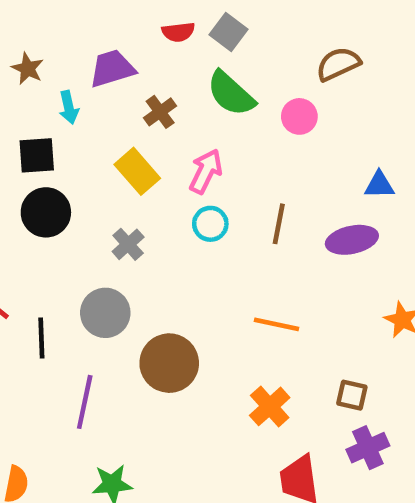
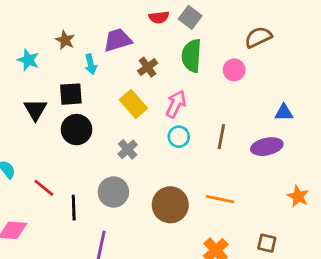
green semicircle: (231, 94) -> (192, 56), turned 52
brown circle: (169, 363) -> (170, 205), moved

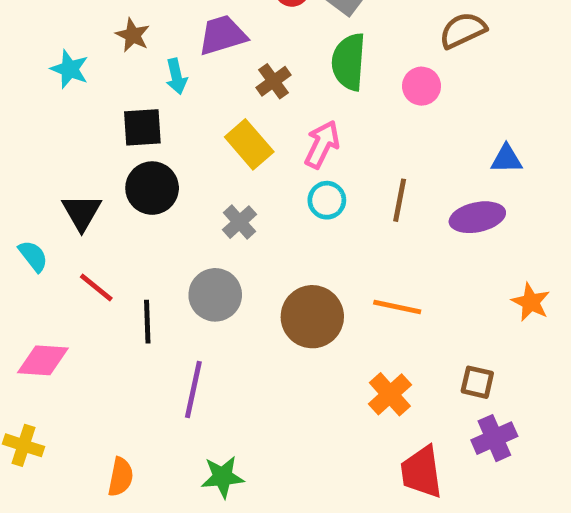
black triangle: (35, 110) -> (82, 212), moved

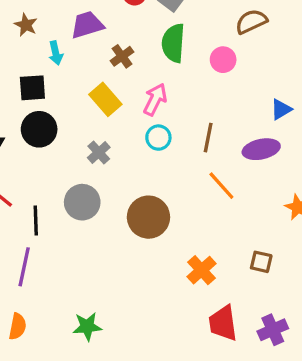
blue triangle: (506, 159) -> (281, 109), turned -30
orange line: (397, 307) -> (221, 186), moved, turned 36
purple line: (193, 390) -> (24, 267), moved
purple cross: (494, 438) -> (273, 330), moved

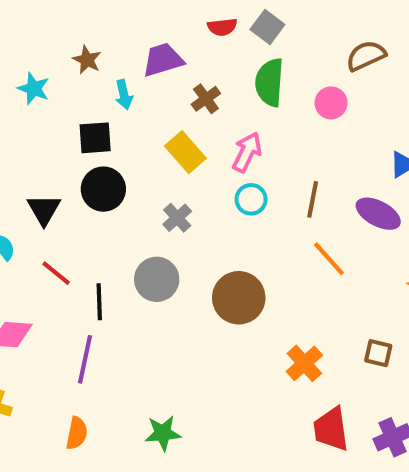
purple ellipse: (261, 149) -> (378, 214), turned 40

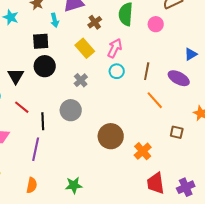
brown circle: (239, 298) -> (111, 136), moved
brown square: (378, 353) -> (177, 132), moved

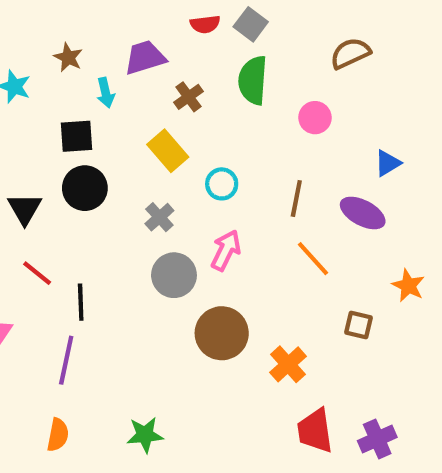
pink circle: (156, 24) -> (315, 118), moved
pink arrow: (115, 48) -> (226, 250), moved
cyan circle: (117, 71) -> (222, 184), moved
gray circle: (71, 110) -> (174, 275), moved

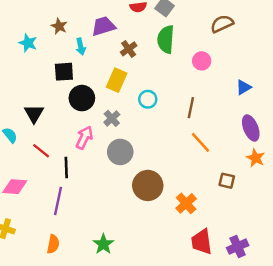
yellow rectangle: (168, 151) -> (117, 80), turned 65
black circle: (85, 188) -> (82, 98), moved
purple ellipse: (363, 213) -> (251, 128), moved, turned 40
pink arrow: (226, 250) -> (84, 138), moved
green star: (145, 435) -> (103, 244), turned -30

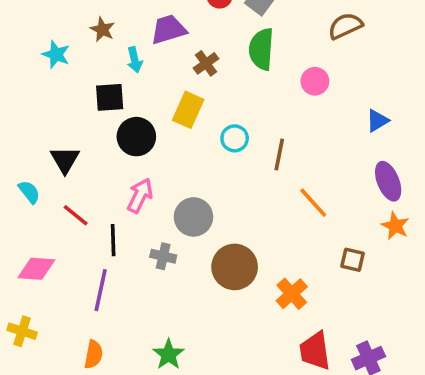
brown line: (191, 108) -> (279, 154), moved
gray cross: (112, 118) -> (163, 256), moved, turned -35

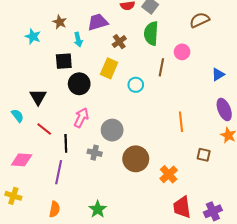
brown line: (279, 154) -> (161, 67), moved
orange line: (313, 203) -> (181, 122), turned 36

